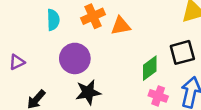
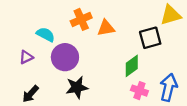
cyan semicircle: (53, 20) -> (46, 35), moved, turned -60
black square: (182, 52) -> (150, 38), moved
purple triangle: (17, 62) -> (26, 57), moved

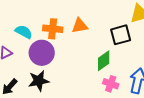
orange cross: (81, 19) -> (53, 29), moved, turned 30
black star: (77, 87) -> (39, 81), moved

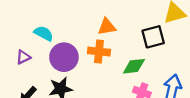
orange cross: (53, 29) -> (99, 52), moved
green diamond: (104, 61) -> (134, 66), turned 30

